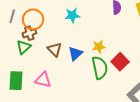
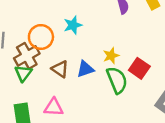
orange circle: (33, 19) -> (41, 37), moved
brown cross: (29, 33) -> (27, 56), size x1.5
blue triangle: (75, 54) -> (85, 69), turned 35

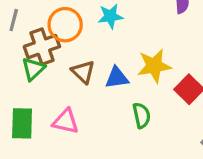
yellow star: (111, 56) -> (154, 66), size x1.5
green semicircle: (117, 80) -> (142, 115), moved, size x0.7

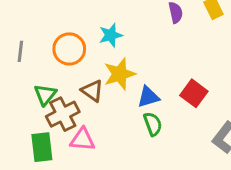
brown cross: (42, 47) -> (63, 114), moved
yellow star: (154, 66) -> (120, 74), moved
blue triangle: (117, 78) -> (148, 97), moved

